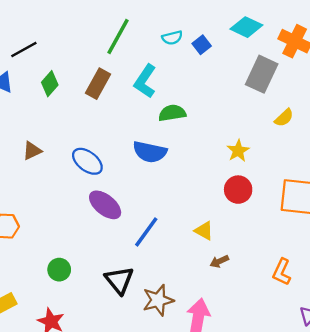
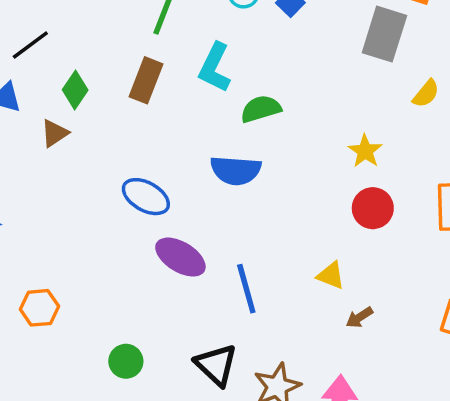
brown triangle: (32, 151) -> (55, 133), moved
blue line: (146, 232) -> (246, 289), turned -44

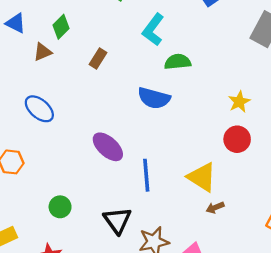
brown rectangle: (146, 80) -> (98, 58), moved, size x0.7
blue ellipse: (146, 197) -> (39, 109), moved
yellow triangle: (331, 275) -> (202, 177), size x1.6

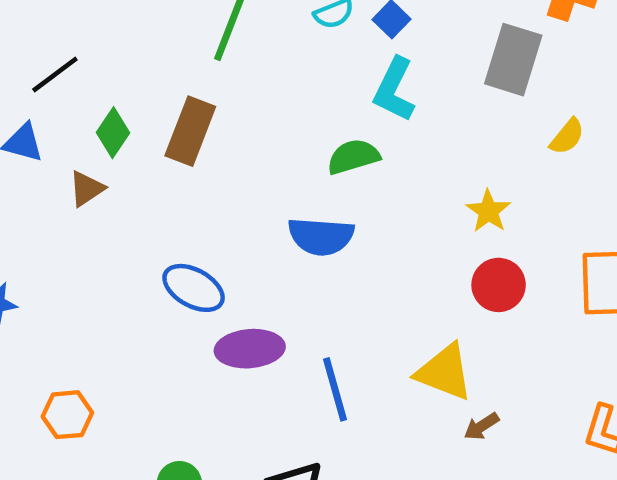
cyan L-shape: (153, 30) -> (394, 90), moved
brown rectangle: (98, 58) -> (190, 131), moved, size x1.6
blue ellipse: (39, 109) -> (194, 288), moved
purple ellipse: (108, 147) -> (250, 349), turned -36

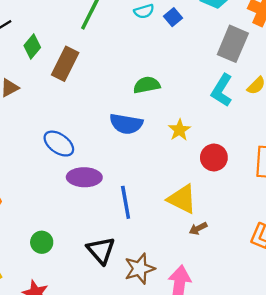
cyan L-shape: (394, 90) -> (222, 90), moved
green diamond: (113, 133) -> (32, 47), moved
yellow star: (488, 211) -> (179, 130), moved

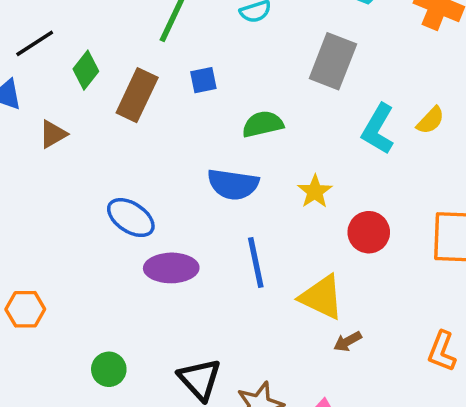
blue square: (173, 17) -> (203, 80), moved, turned 30
gray rectangle: (233, 44) -> (333, 61), moved
blue line: (126, 202) -> (256, 263), moved

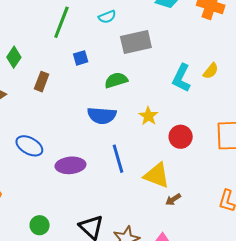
gray rectangle: (333, 61) -> (136, 42), moved, turned 60
brown rectangle: (137, 95) -> (42, 82), moved, size x0.7
blue ellipse: (131, 218) -> (29, 146), moved

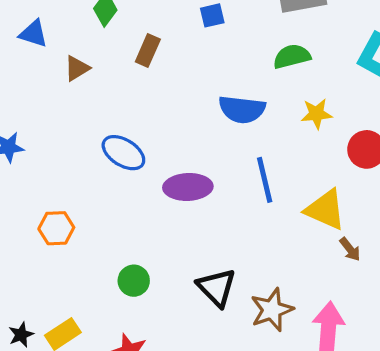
green semicircle: (116, 80) -> (292, 56), moved
yellow star: (148, 116) -> (317, 114), turned 30
brown arrow: (173, 199) -> (350, 249), turned -98

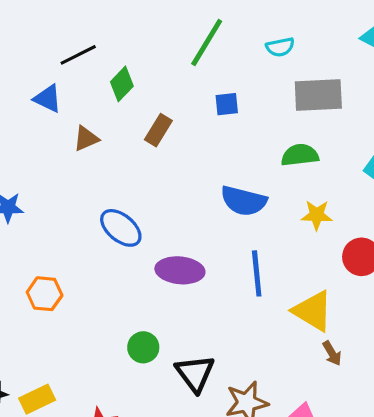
green circle: (134, 281) -> (143, 347), moved

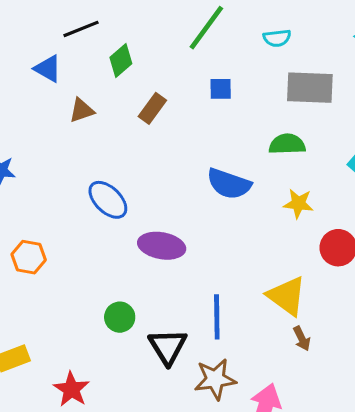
blue line: (257, 273) -> (217, 317), moved

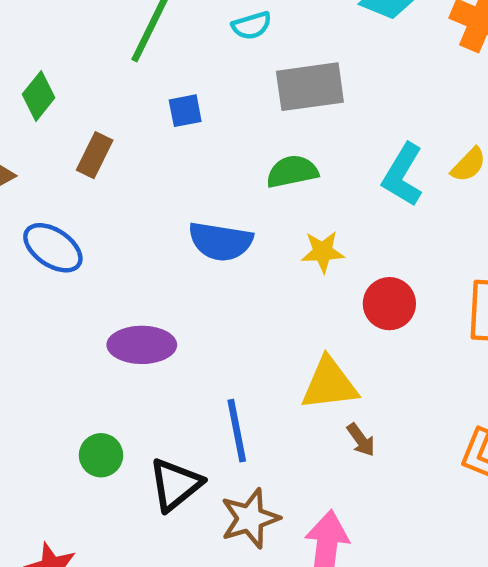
blue ellipse: (108, 200) -> (53, 248), moved
yellow triangle: (287, 296) -> (329, 384), turned -33
black triangle: (168, 347) -> (175, 485), turned 33

